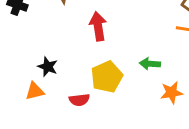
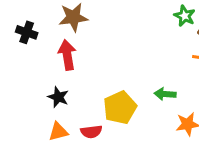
red arrow: (98, 26) -> (67, 55), moved
orange triangle: (35, 91) -> (58, 132), moved

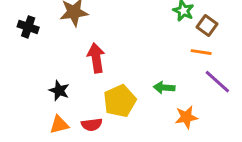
red arrow: (67, 55) -> (96, 58), moved

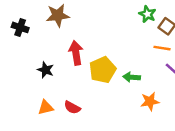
black star: (59, 91) -> (46, 70), moved
yellow pentagon: (120, 101) -> (103, 70), moved
red semicircle: (92, 125) -> (72, 107), turned 35

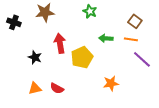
green star: (147, 14) -> (90, 11), moved
green arrow: (132, 77) -> (106, 38), moved
orange star: (150, 101) -> (111, 83), moved

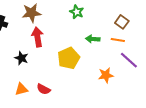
red arrow: (60, 43) -> (38, 37), moved
orange star: (111, 83) -> (106, 75), moved

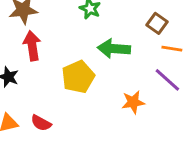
green arrow: (93, 39) -> (114, 49), size x1.5
orange line: (118, 40) -> (172, 49), moved

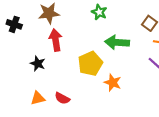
orange star: (133, 102) -> (113, 83), moved, turned 30

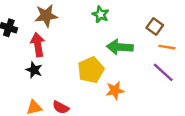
red arrow: (56, 40) -> (38, 45), moved
orange star: (113, 83) -> (115, 90), turned -30

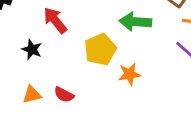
red arrow: (38, 45) -> (55, 20), moved, turned -30

